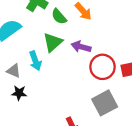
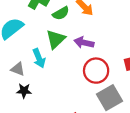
green semicircle: (59, 16) -> (61, 13), turned -77
red circle: (102, 67) -> (96, 71), moved

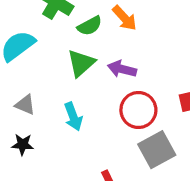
cyan arrow: (39, 58) -> (73, 117), moved
black star: (24, 91) -> (23, 144), moved

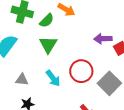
purple arrow: (122, 69) -> (103, 39), moved
red circle: (138, 110) -> (81, 71), moved

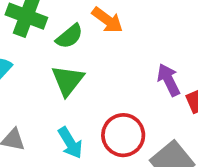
purple arrow: (103, 39) -> (169, 80), turned 60

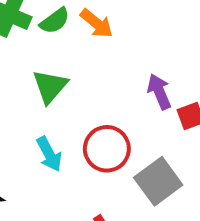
green semicircle: (69, 36) -> (55, 21), moved

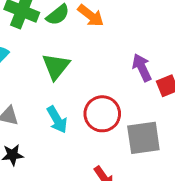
gray square: (158, 181) -> (143, 138), turned 30

